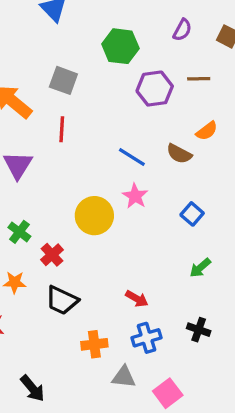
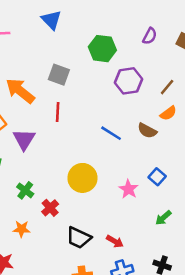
brown line: (199, 79) -> (167, 87), moved, turned -49
pink star: (135, 196) -> (129, 189), moved
black trapezoid: (62, 300) -> (79, 238), moved

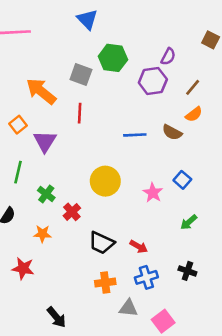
blue triangle: (51, 20) -> (87, 19), moved
purple semicircle: (150, 36) -> (168, 57), moved
green hexagon: (102, 49) -> (113, 58), moved
blue line: (111, 133) -> (135, 135), turned -35

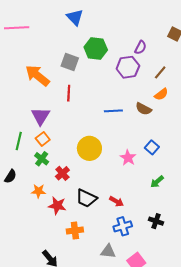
orange square: (18, 125) -> (43, 139), moved
red star: (23, 268) -> (57, 206), moved
orange cross: (105, 283) -> (75, 231), moved

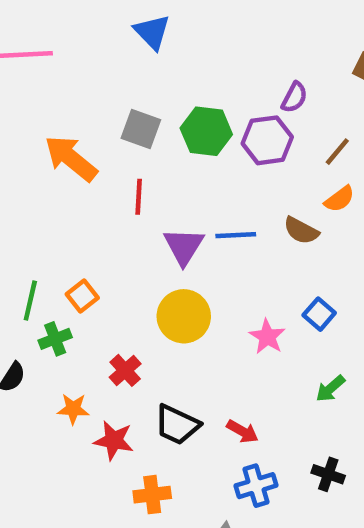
green hexagon: (96, 49) -> (206, 131), moved
purple triangle: (41, 116) -> (184, 246), moved
green cross: (42, 159) -> (55, 339), moved, turned 32

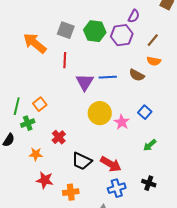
orange semicircle: (339, 199) -> (154, 61), turned 48
yellow circle: (184, 316) -> (100, 113), moved
red arrow: (242, 431) -> (111, 164), size x1.5
red star: (114, 440) -> (45, 180), moved

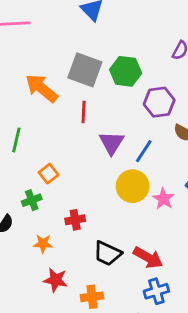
gray square: (66, 30) -> (85, 70), size x1.4
purple hexagon: (122, 35) -> (159, 102), moved
blue line: (108, 77) -> (144, 151), moved, turned -54
green line: (17, 106) -> (16, 140), moved
red cross: (59, 137) -> (75, 220), turned 32

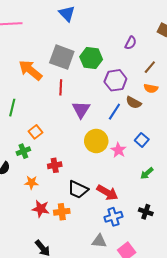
blue line: (144, 151) -> (114, 112), moved
orange cross: (92, 297) -> (62, 212), moved

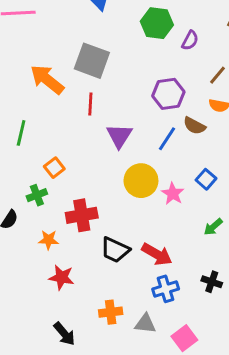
green hexagon: (91, 58) -> (157, 23), moved
red cross: (55, 165) -> (82, 215), size x1.5
orange cross: (62, 212) -> (111, 312), moved

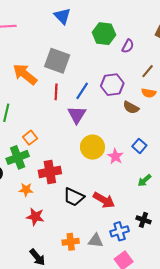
blue line: (167, 139) -> (82, 91), moved
green cross: (37, 195) -> (18, 157), size x1.5
blue cross: (166, 289) -> (120, 231), moved
gray triangle: (145, 324) -> (96, 241), moved

